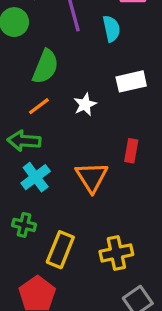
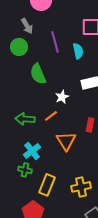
green semicircle: (45, 67) -> (38, 74), turned 135
orange line: (39, 106) -> (51, 116), moved
cyan cross: (36, 177) -> (32, 151), moved

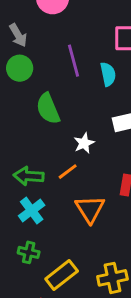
gray arrow: (27, 26) -> (18, 35), moved
cyan cross: (32, 151) -> (32, 211), moved
yellow rectangle: (47, 185) -> (62, 275), turned 30

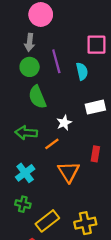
gray arrow: (18, 35) -> (30, 42), moved, turned 36
green circle: (20, 68) -> (30, 67), moved
green arrow: (29, 176) -> (26, 133), moved

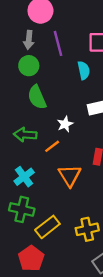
purple line: (56, 61) -> (58, 43), moved
green cross: (23, 204) -> (22, 209), size x1.5

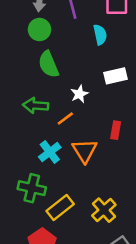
cyan cross: (24, 177) -> (50, 152), moved
yellow cross: (87, 229) -> (104, 210), turned -30

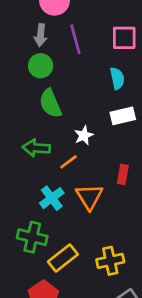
cyan semicircle: (100, 35) -> (117, 78), moved
yellow cross: (104, 210) -> (110, 261), turned 30

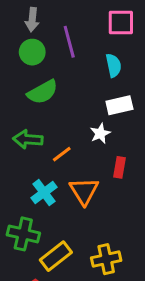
purple line: (75, 39) -> (69, 42), moved
green semicircle: (50, 103) -> (43, 92), turned -96
white star: (84, 135) -> (100, 133), moved

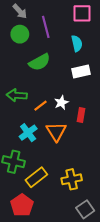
gray arrow: (32, 20) -> (20, 11), turned -49
green semicircle: (43, 92) -> (40, 62), moved
white star: (100, 133) -> (61, 103), moved

